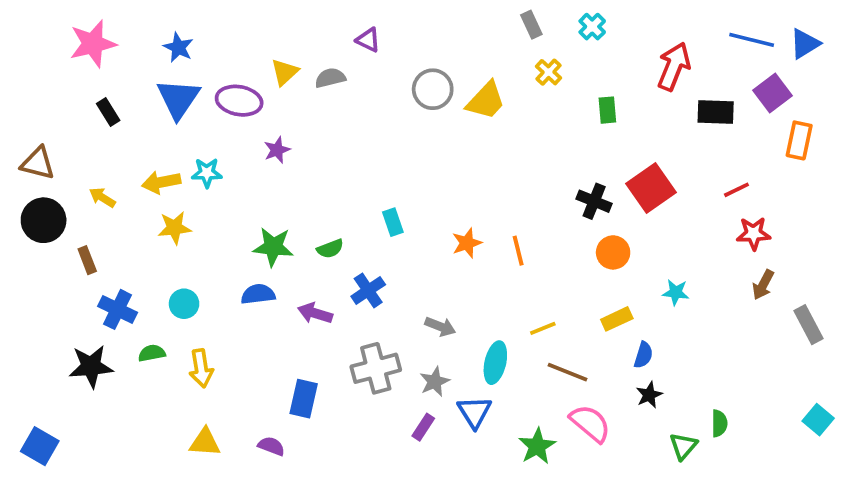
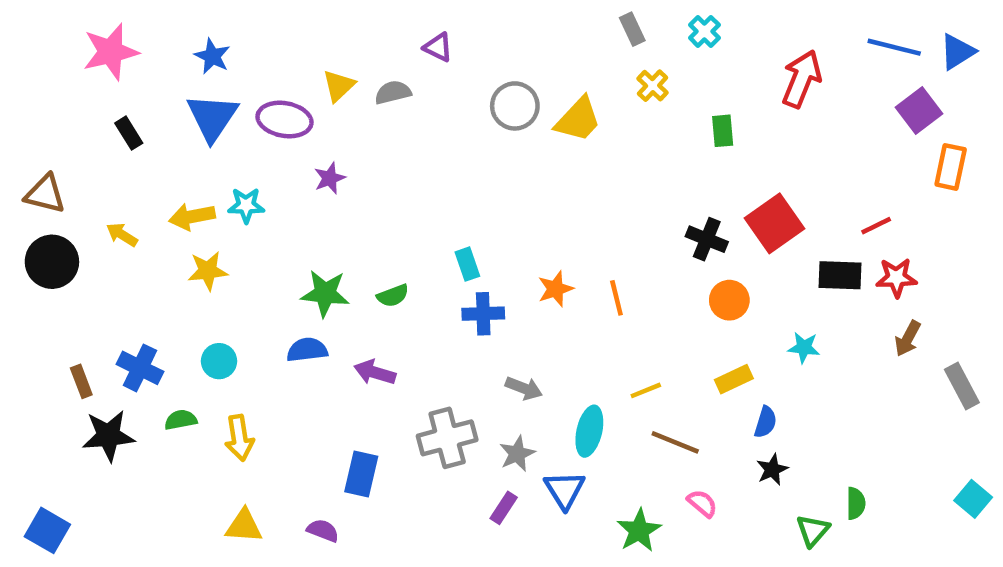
black rectangle: (716, 112) -> (840, 275), moved
brown rectangle: (87, 260) -> (81, 381), moved
blue cross: (368, 290) -> (483, 314), moved, turned 32
pink semicircle: (590, 423) -> (702, 503), size x0.6

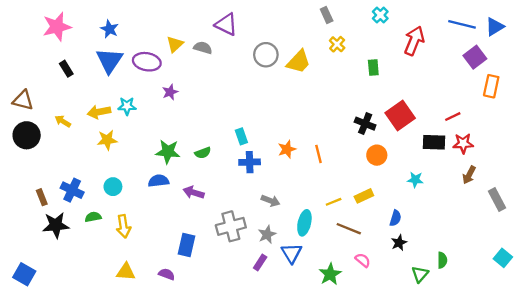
cyan cross: (704, 31) -> (380, 15), moved
purple triangle: (438, 47) -> (226, 24), size x1.5
gray semicircle: (393, 92) -> (203, 48), turned 30
yellow rectangle: (734, 379) -> (364, 196), moved

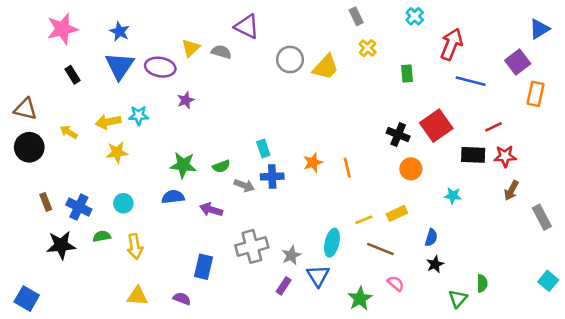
blue line: (462, 24) -> (471, 81), moved
brown rectangle: (42, 197) -> (46, 202), moved
gray arrow: (271, 201) -> (244, 185), moved

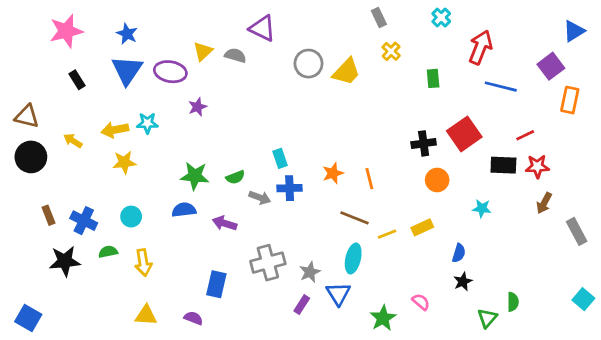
black cross: (398, 135) -> (424, 143), turned -30
brown line: (380, 249) -> (355, 218), moved

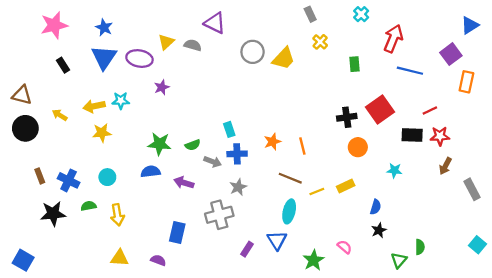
gray star: (310, 272) -> (238, 187), moved

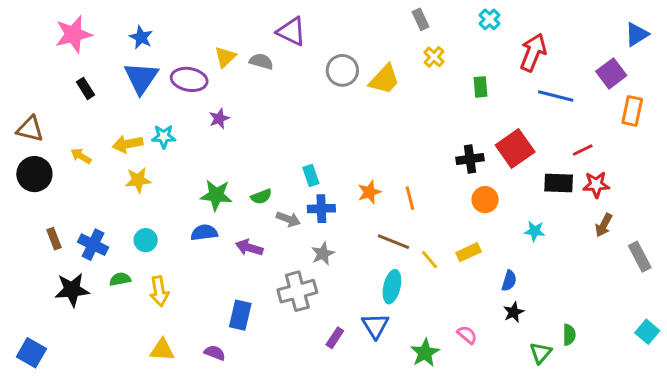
yellow line: (317, 192) -> (429, 260), turned 72

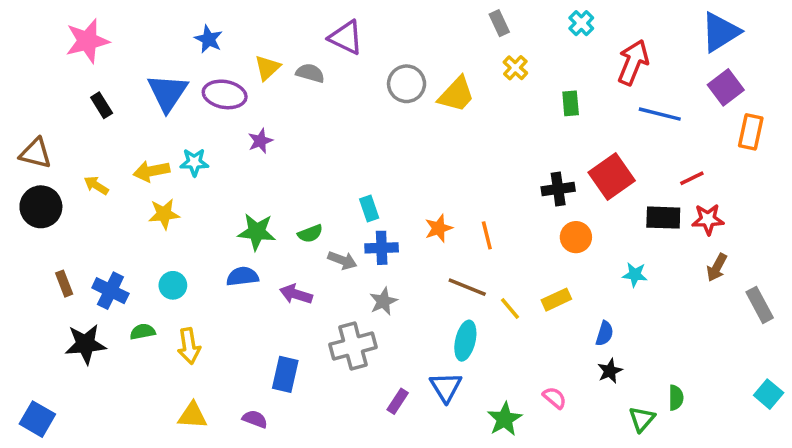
blue triangle: (637, 34) -> (720, 32), moved, size x1.4
blue star: (141, 37) -> (209, 39), moved

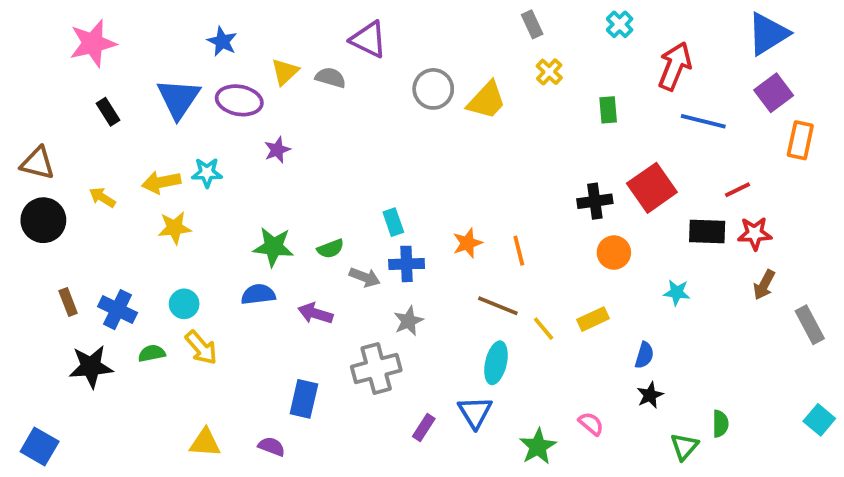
yellow arrow: (189, 346) -> (201, 348), moved, turned -32

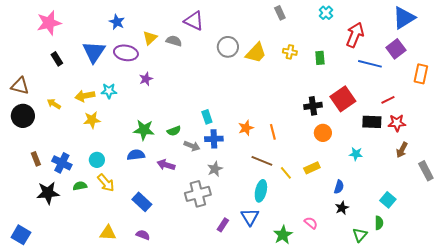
yellow cross: (549, 72) -> (290, 52), moved, turned -32
purple square: (774, 93) -> (396, 49), moved
blue rectangle: (304, 399) -> (142, 202), moved, turned -60
cyan square: (819, 420) -> (388, 200), moved

